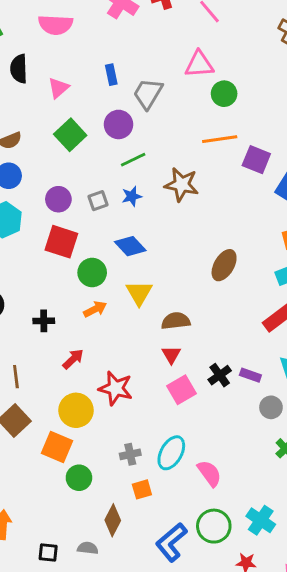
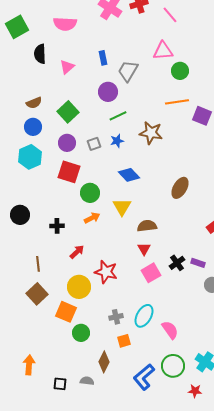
green square: (70, 135) -> (68, 112), moved
blue diamond: (130, 246) -> (129, 175), moved

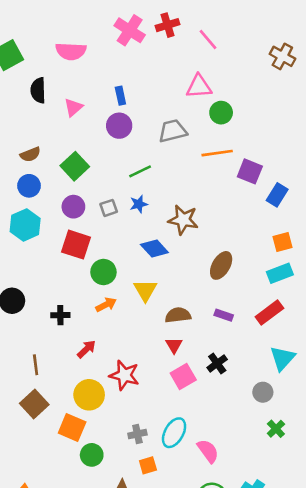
gray trapezoid: (128, 71) -> (173, 131), moved, turned 45
purple circle: (108, 92) -> (119, 126), moved
brown star: (151, 133) -> (183, 220), moved
purple rectangle: (198, 263) -> (224, 315), moved

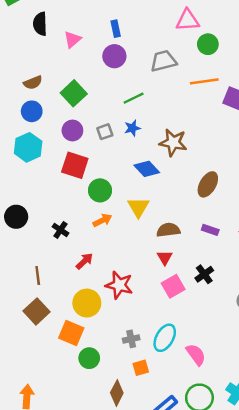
black cross: (60, 315) -> (60, 230), turned 35

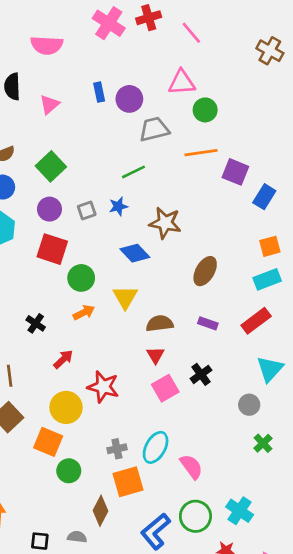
purple circle: (114, 56) -> (129, 99), moved
green line: (134, 98) -> (133, 172), moved
orange square: (141, 368) -> (128, 482), size x1.6

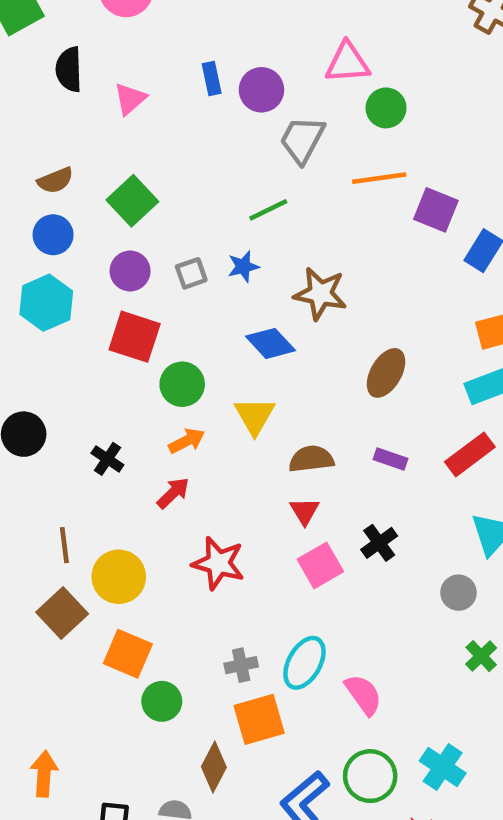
gray trapezoid: (154, 129) -> (302, 140), turned -48
red arrow: (63, 359) -> (173, 493), moved
yellow circle: (66, 407) -> (119, 577), moved

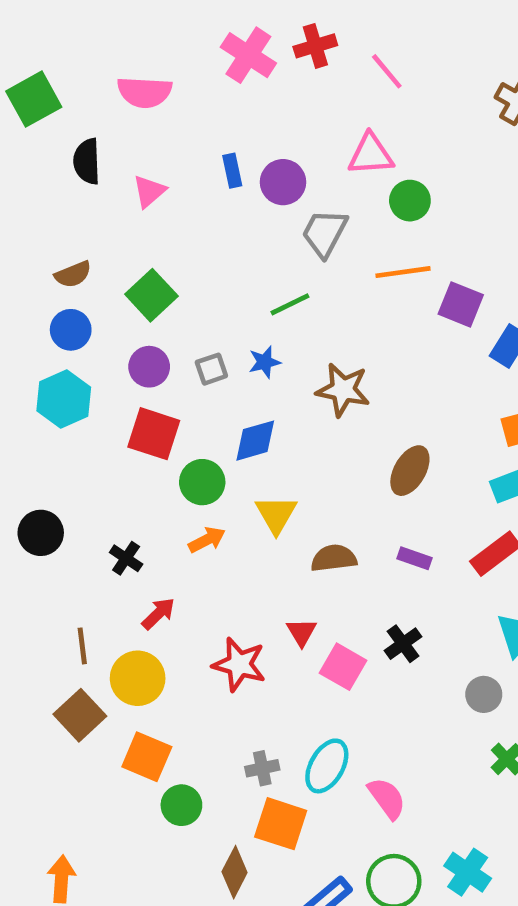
blue diamond: (271, 343) -> (255, 441), moved, turned -63
red arrow: (173, 493) -> (158, 614), moved
red triangle: (304, 511) -> (301, 632), moved
pink square: (320, 565) -> (343, 667), turned -30
orange square: (259, 719) -> (281, 824), turned 34

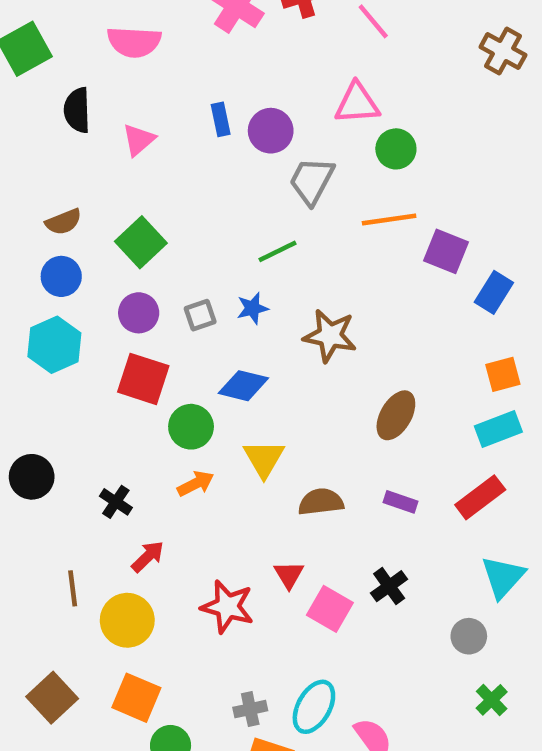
blue diamond: (255, 441) -> (243, 386), turned 30
brown square: (80, 715) -> (52, 698), moved

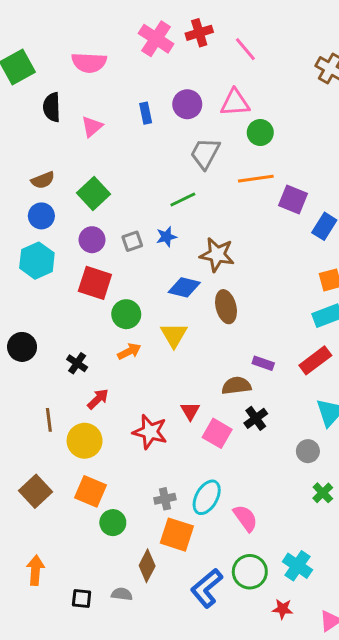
purple circle: (271, 131) -> (187, 104), moved
blue diamond: (243, 386) -> (184, 287), moved
brown ellipse: (396, 415) -> (226, 307), moved, turned -44
brown semicircle: (321, 502) -> (236, 386), moved

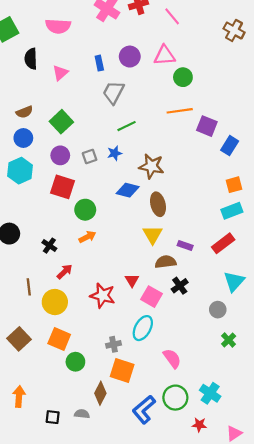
gray trapezoid: (205, 153) -> (113, 92), moved
yellow triangle: (174, 335) -> (153, 235), moved
cyan ellipse: (207, 497) -> (143, 328), moved

